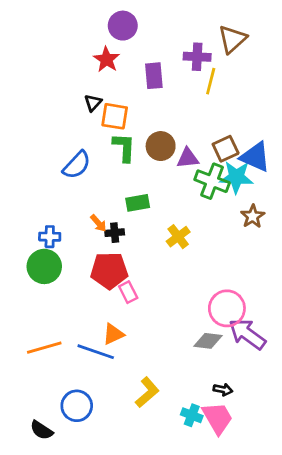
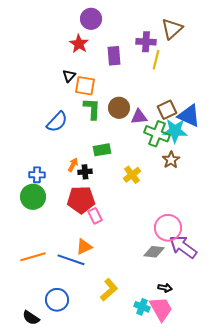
brown star: (253, 216) -> (171, 160), moved
orange arrow: (98, 223) -> (73, 165), turned -112

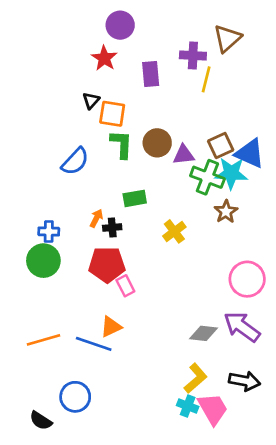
pink circle: (168, 228) -> (247, 279), moved
black arrow: (165, 288) -> (244, 381), moved, size x1.6
yellow L-shape: (109, 290) -> (196, 378), moved

